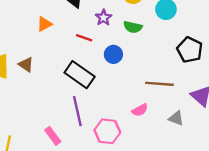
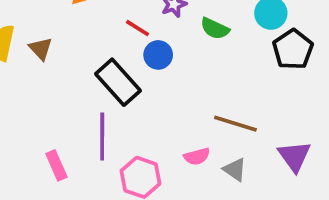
black pentagon: (190, 50) -> (293, 49), moved
blue circle: (113, 54) -> (158, 55), moved
gray triangle: (176, 118) -> (235, 170), moved

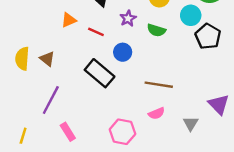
red line: (138, 28) -> (96, 32), moved
brown line: (235, 124) -> (159, 85), moved
purple line: (102, 137) -> (51, 100), moved, turned 36
gray triangle: (235, 170) -> (191, 123), moved, turned 35

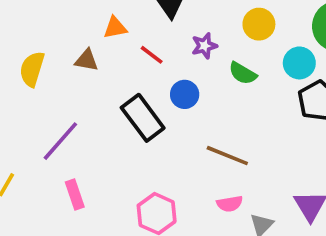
brown triangle: (47, 59) -> (87, 60), moved, turned -42
pink semicircle: (157, 113) -> (230, 204), moved

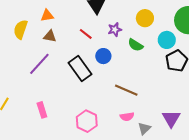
orange triangle: (115, 28) -> (47, 16), moved
yellow semicircle: (32, 69) -> (21, 29), moved
purple line: (60, 141) -> (39, 64), moved

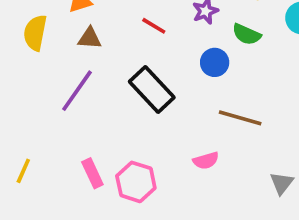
blue circle: (103, 56) -> (215, 62), moved
pink semicircle: (127, 117) -> (206, 161), moved
pink hexagon: (87, 121) -> (136, 182), moved

